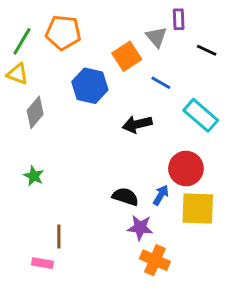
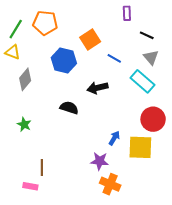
gray triangle: (156, 37) -> (151, 57), moved
red circle: (186, 169) -> (153, 119), moved
black semicircle: (125, 197) -> (69, 108), moved

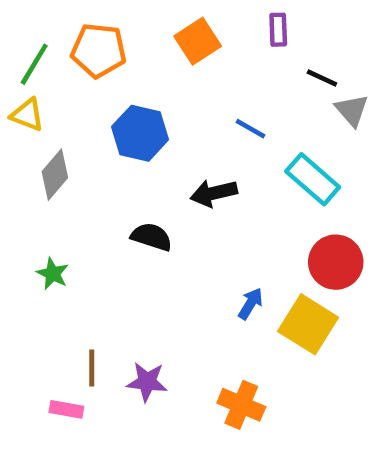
orange square: (90, 40) -> (198, 41), moved
gray triangle: (151, 57) -> (352, 110), moved
yellow square: (140, 147) -> (308, 324), turned 30
purple star: (100, 161) -> (147, 382), moved

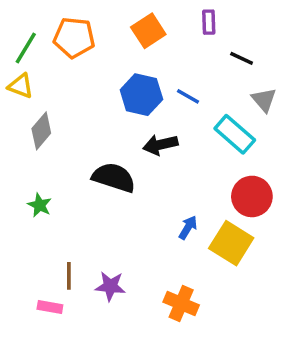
gray triangle: (352, 110) -> (264, 100), moved
blue hexagon: (140, 133) -> (141, 95), moved
black semicircle: (152, 237) -> (114, 177), size x1.4

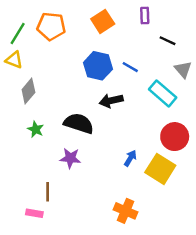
green star: (40, 205) -> (36, 129), moved
purple star: (110, 286) -> (70, 158), moved

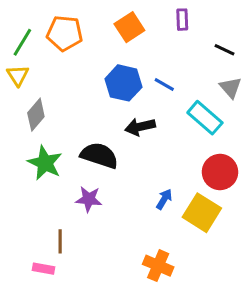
black line: (167, 41) -> (225, 50), moved
yellow triangle: (14, 60) -> (18, 75), turned 36
green star: (36, 129) -> (45, 163), size x1.6

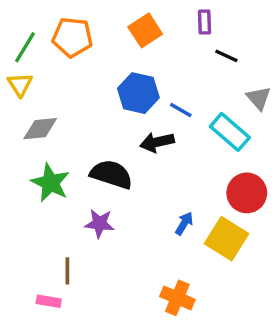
black line: (225, 50) -> (226, 56), moved
blue line: (164, 84) -> (181, 110), moved
gray diamond: (36, 115) -> (40, 129), turned 44

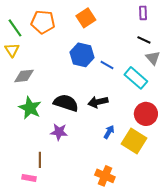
purple rectangle: (204, 22) -> (143, 13), moved
green line: (25, 47) -> (15, 28), turned -66
black line: (226, 56) -> (144, 40), moved
black arrow: (157, 142) -> (98, 102), moved

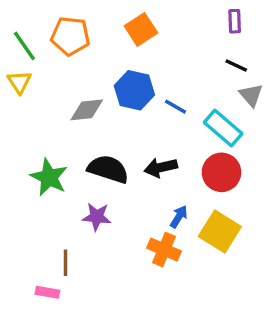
gray diamond: (24, 76) -> (87, 110), moved
red circle: (146, 114) -> (221, 172), moved
orange cross: (105, 176) -> (164, 250), moved

